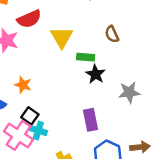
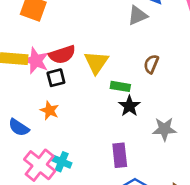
red semicircle: (29, 19) -> (62, 55), moved
brown semicircle: (112, 34) -> (151, 64), turned 42
black square: (30, 116) -> (56, 78), moved, turned 36

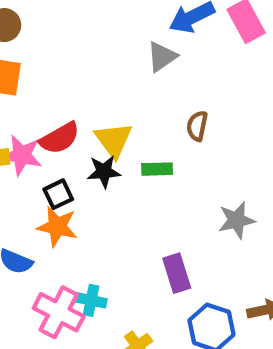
black square: (56, 78) -> (58, 194), moved
black star: (129, 106) -> (104, 172), moved, turned -30
orange star: (49, 110) -> (57, 227), size x1.4

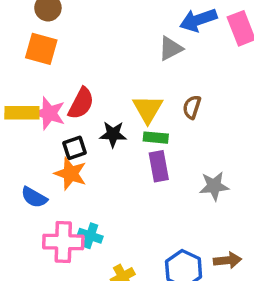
red semicircle: (60, 138) -> (81, 103), turned -40
yellow triangle: (114, 140) -> (148, 109), moved
purple rectangle: (177, 273) -> (159, 166), moved
pink cross: (59, 312) -> (63, 242), turned -33

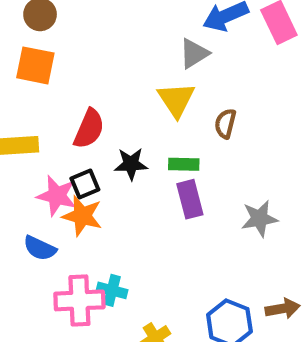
yellow triangle: (148, 109) -> (176, 100), moved
pink star: (49, 113) -> (57, 196), moved

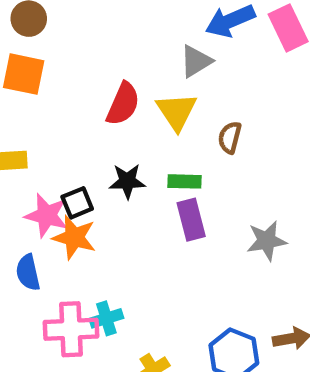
red semicircle: (89, 129) -> (123, 104), moved
blue semicircle: (40, 248) -> (28, 272), turned 52
cyan cross: (112, 290) -> (106, 318), turned -32

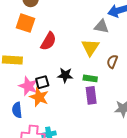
gray triangle: (196, 61) -> (101, 26), turned 35
red semicircle: (123, 104) -> (48, 41), moved

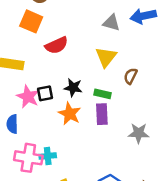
gray triangle: (101, 26) -> (111, 23), moved
red semicircle: (48, 41) -> (57, 45), turned 30
orange star: (39, 97) -> (70, 114), moved

